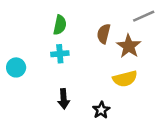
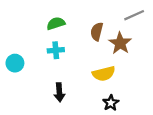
green semicircle: (60, 25) -> (56, 23), turned -120
yellow semicircle: (125, 79) -> (104, 74), moved
black star: (101, 110) -> (111, 103), moved

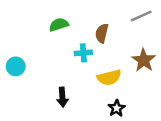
brown star: (120, 43) -> (144, 60), moved
cyan cross: (56, 50) -> (83, 53), moved

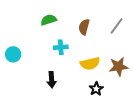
gray line: (141, 16) -> (116, 26), moved, turned -30
cyan cross: (83, 53) -> (61, 47), moved
brown star: (144, 60) -> (119, 67), moved, turned 30

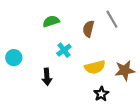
gray line: (116, 26) -> (112, 19), moved, turned -66
cyan cross: (61, 47) -> (64, 50), turned -32
black arrow: (52, 80) -> (47, 77), moved

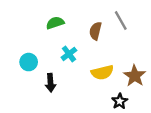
cyan circle: (14, 58) -> (29, 62), moved
brown star: (125, 70) -> (135, 76), turned -30
black star: (101, 94) -> (120, 101), moved

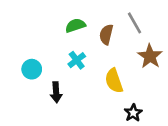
green semicircle: (55, 23) -> (75, 25), moved
yellow semicircle: (102, 72) -> (114, 81), turned 85
brown star: (135, 76) -> (150, 56), moved

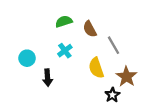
gray line: (135, 23) -> (113, 45), moved
brown semicircle: (106, 34) -> (90, 29), turned -42
brown star: (150, 56) -> (126, 77), moved

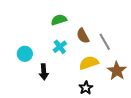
brown semicircle: (90, 29) -> (83, 36), moved
yellow semicircle: (96, 68) -> (89, 63), turned 90
black star: (112, 95) -> (86, 88), moved

